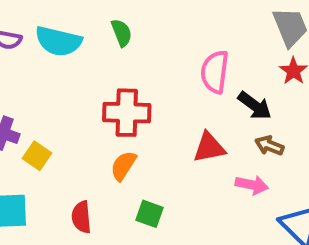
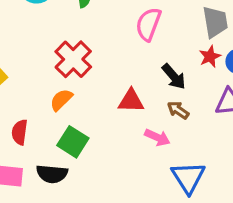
pink semicircle: (215, 72) -> (148, 24), moved
red cross: (127, 113) -> (73, 59), turned 30
green square: (150, 214) -> (73, 142), size x1.4

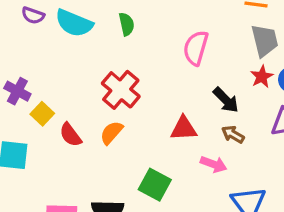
red semicircle: (20, 132) -> (70, 135), moved, turned -40
green square: (73, 142) -> (155, 185), moved

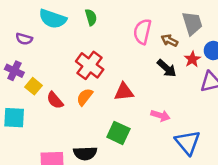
purple semicircle: (33, 15) -> (24, 39), moved
red star: (262, 77) -> (192, 59), moved
red triangle: (184, 128) -> (124, 92), moved
brown arrow: (233, 134) -> (169, 40), moved

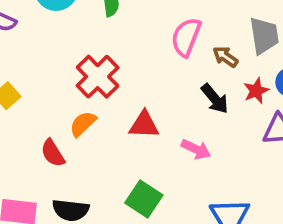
red semicircle: (55, 100) -> (53, 153), moved
pink arrow: (160, 116) -> (196, 149), moved
green square: (118, 133) -> (144, 199), moved

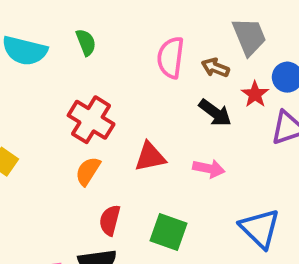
red semicircle: (53, 153) -> (110, 220), moved, turned 60

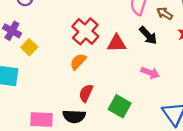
black arrow: (215, 113) -> (148, 35), moved
red triangle: (150, 157) -> (117, 43), moved

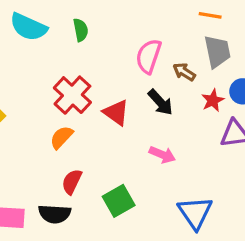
red triangle: (117, 43) -> (116, 113), turned 36
green square: (120, 106) -> (119, 201), turned 30

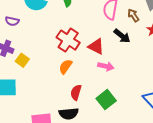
brown arrow: (184, 72) -> (133, 15), turned 32
pink arrow: (162, 155) -> (106, 66), moved

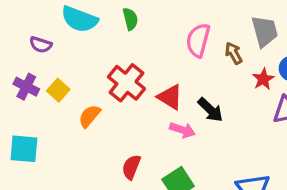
black arrow: (122, 36) -> (210, 110), moved
yellow square: (22, 60) -> (58, 90), moved
orange semicircle: (66, 67) -> (90, 116), moved

